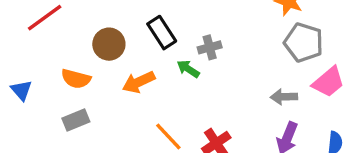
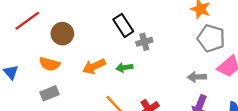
black rectangle: (162, 33) -> (123, 25), moved
brown circle: (109, 44) -> (62, 34), moved
green arrow: (188, 69) -> (124, 68), moved, turned -42

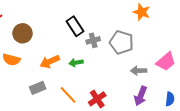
gray pentagon: (211, 38) -> (121, 42), moved
gray rectangle: (50, 93) -> (38, 88), moved

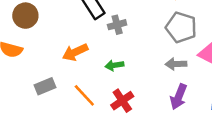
gray pentagon: (121, 42) -> (181, 27), moved
orange arrow: (50, 62) -> (75, 52), moved
green arrow: (76, 63) -> (114, 65), moved

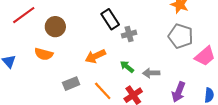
gray arrow: (176, 64) -> (151, 73), moved
green arrow: (114, 65) -> (127, 67), turned 48

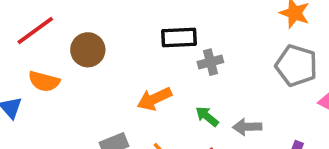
black rectangle: (110, 19) -> (179, 38), turned -60
orange semicircle: (44, 54) -> (44, 81), moved

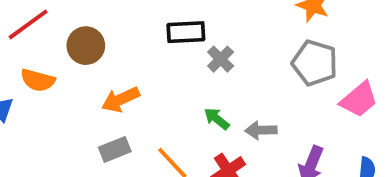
gray cross: (210, 62) -> (221, 59), turned -30
orange arrow: (154, 99) -> (120, 99), moved

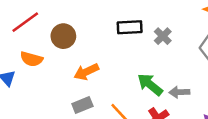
gray cross: (221, 59) -> (163, 36), moved
green arrow: (217, 119) -> (150, 85), size x1.5

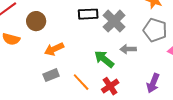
gray cross: (163, 36) -> (114, 21), size x1.6
gray arrow: (179, 92) -> (128, 49), moved

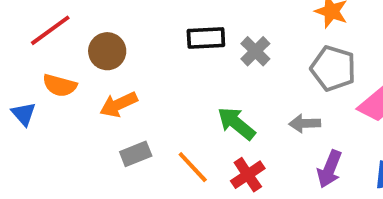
gray cross: (114, 21) -> (255, 51), size x0.7
orange arrow: (54, 49) -> (119, 104), moved
gray arrow: (128, 49) -> (305, 123), moved

